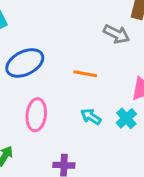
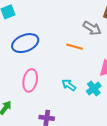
orange line: (85, 74) -> (74, 47), moved

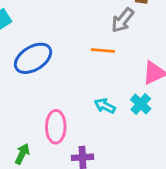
gray arrow: (92, 28) -> (123, 20), turned 108
pink ellipse: (30, 80) -> (56, 127), moved

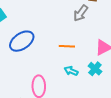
orange line: (103, 50) -> (67, 46), moved

